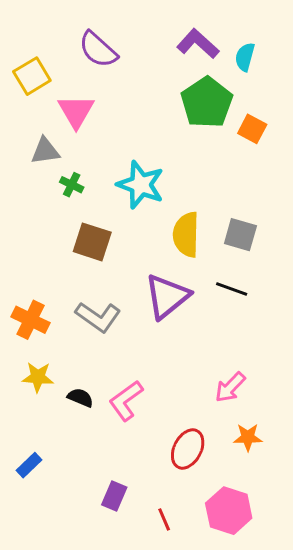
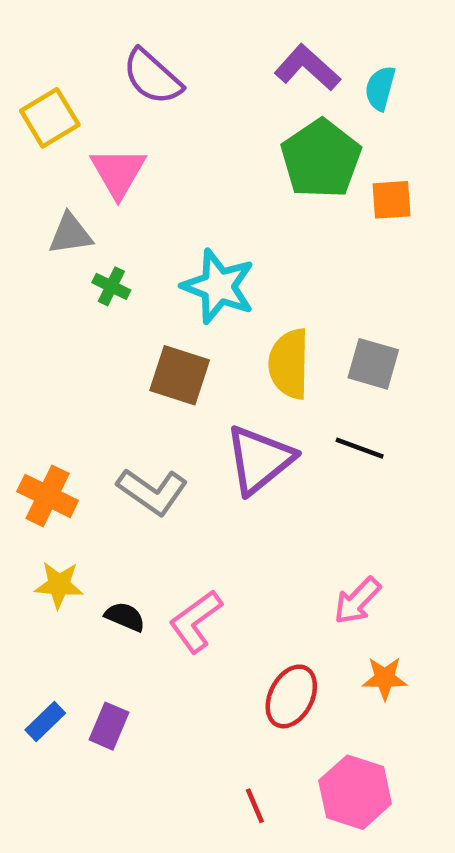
orange square: (252, 129) -> (392, 200), turned -32
brown square: (92, 242) -> (180, 375), moved
purple rectangle: (114, 496) -> (109, 726), moved

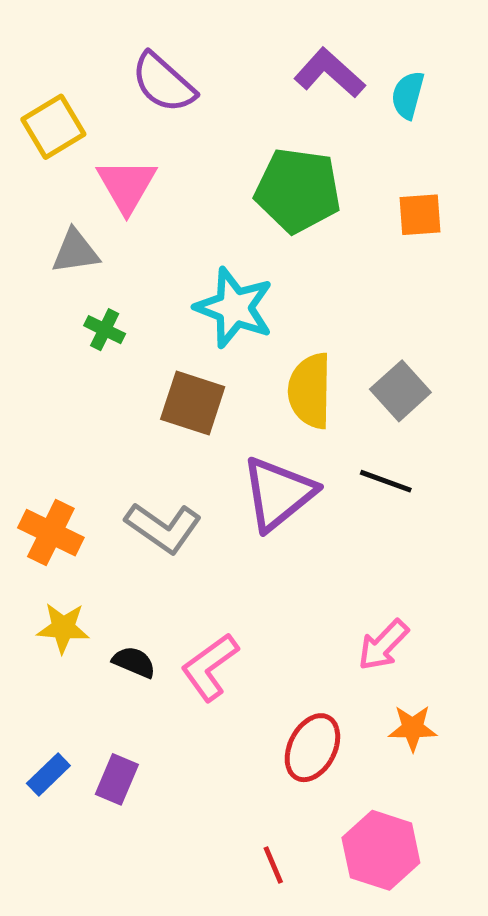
green pentagon: (321, 159) -> (298, 190), moved, turned -30
green cross: (111, 286) -> (105, 330), moved
gray square: (373, 364) -> (400, 391), turned 32

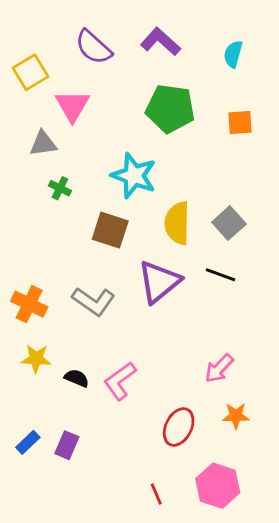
purple L-shape: (330, 73) -> (160, 42), moved

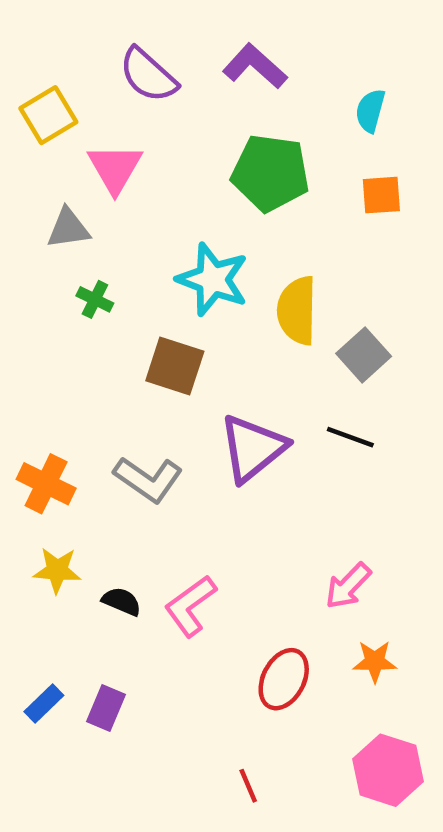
cyan semicircle: (233, 54) -> (370, 111), moved
yellow semicircle: (177, 223) -> (297, 311), moved
pink hexagon: (218, 486) -> (388, 770), moved

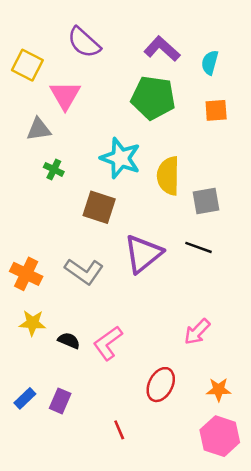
purple L-shape: (255, 66) -> (162, 49), moved
yellow square: (48, 115) -> (27, 65), turned -32
gray square: (364, 355) -> (206, 201), turned 32
orange star: (375, 661) -> (219, 390), moved
red line: (248, 786) -> (119, 430), moved

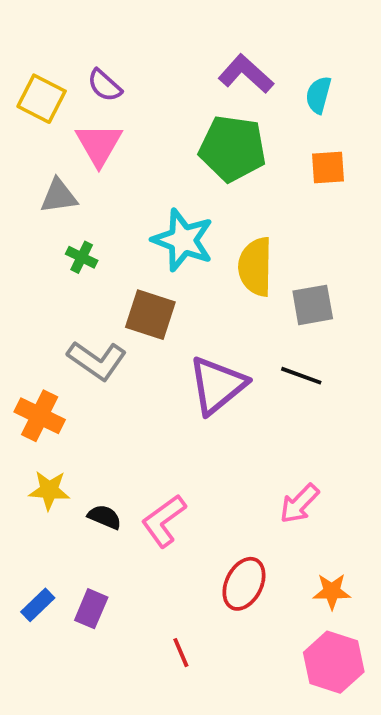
purple semicircle: (84, 42) -> (105, 85), moved, size x0.7
gray L-shape: (84, 271) -> (97, 360), moved

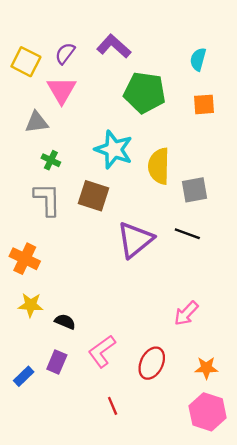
purple L-shape: (246, 74) -> (114, 46), moved
purple semicircle: (105, 85) -> (65, 53), turned 85
gray L-shape: (97, 360) -> (47, 199), moved, turned -126
pink L-shape: (164, 521) -> (102, 351), moved
purple rectangle: (91, 609) -> (57, 362), moved

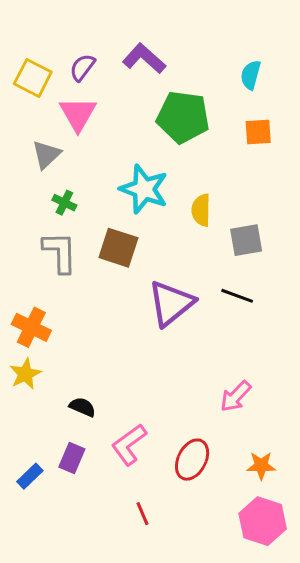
gray triangle: (37, 122) -> (46, 155), turned -35
yellow semicircle: (159, 166) -> (201, 210), size x0.7
yellow star: (31, 305) -> (25, 374), moved, turned -30

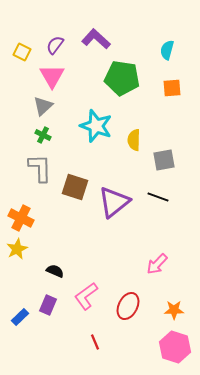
yellow square: (33, 78) -> (22, 52), size x0.7
gray triangle: (46, 155) -> (43, 106), moved
brown square: (118, 248) -> (75, 187), moved

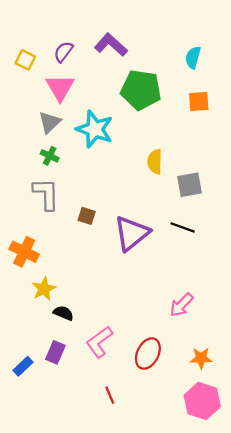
cyan star: (96, 126) -> (95, 129), moved
brown square: (75, 187) -> (87, 216), size x0.6
yellow star: (17, 249) -> (44, 289), moved

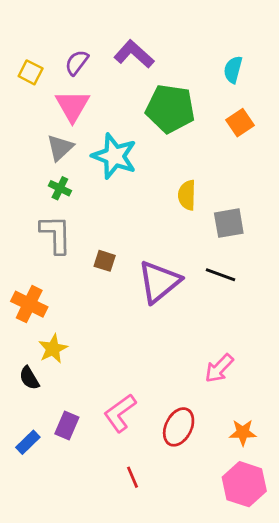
orange square: (199, 101) -> (240, 123), turned -30
black semicircle: (63, 313) -> (29, 378), moved, turned -144

